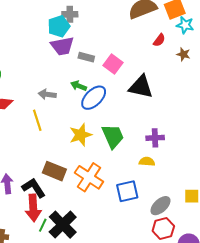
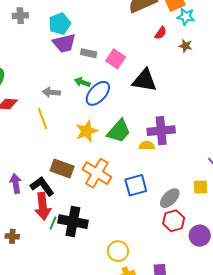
gray cross: (70, 14) -> (20, 16), moved
green trapezoid: (113, 136) -> (119, 131), turned 68
purple cross: (155, 138) -> (161, 131), size x1.5
yellow semicircle: (147, 162) -> (147, 146), moved
black cross: (63, 225) -> (73, 222), turned -32

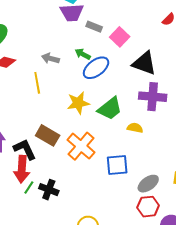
purple cross: (161, 131) -> (153, 97), moved
black cross: (73, 222) -> (49, 190), size x0.7

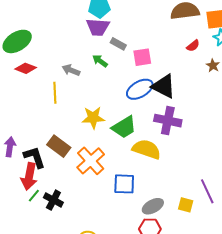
pink square: (120, 37) -> (142, 57), turned 30
green arrow: (83, 54) -> (100, 61), moved
blue ellipse: (96, 68) -> (140, 89), moved
yellow semicircle: (135, 128) -> (147, 149), size x1.8

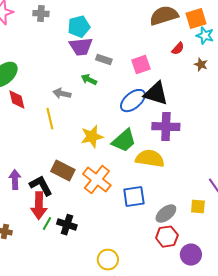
pink square: (142, 57) -> (141, 65), moved
red diamond: (26, 68) -> (17, 100), turned 65

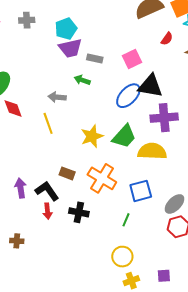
brown rectangle: (63, 171) -> (67, 173), size x0.7
red arrow: (39, 206) -> (47, 211), size x0.6
green line: (47, 224) -> (126, 220), moved
black cross: (67, 225) -> (79, 212), moved

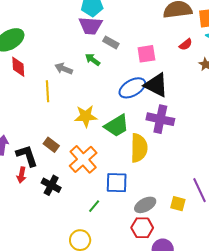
yellow semicircle: (152, 151) -> (139, 148), turned 72

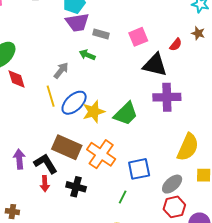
red semicircle: (186, 44) -> (176, 45), moved
gray arrow: (64, 69) -> (61, 70), turned 120
blue ellipse: (132, 88) -> (74, 103), moved
brown rectangle: (51, 145) -> (67, 147), size x1.8
yellow semicircle: (139, 148) -> (188, 147), moved, turned 36

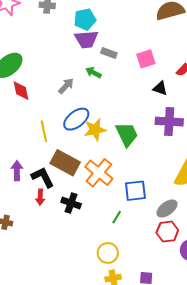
black triangle: (155, 65) -> (160, 88), size x0.6
yellow line: (51, 96) -> (44, 131), moved
green trapezoid: (126, 114) -> (127, 134), turned -76

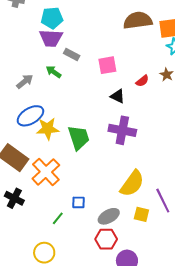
blue square: (135, 191) -> (79, 202), moved, size x0.6

